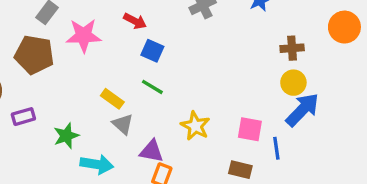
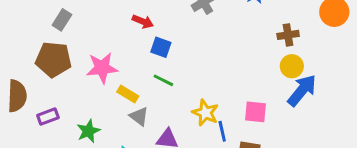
pink star: (84, 36) -> (102, 68), moved
blue line: (276, 148) -> (222, 131), moved

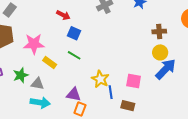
gray triangle: (139, 116) -> (37, 84), moved, turned -32
green star: (88, 131) -> (21, 75), moved

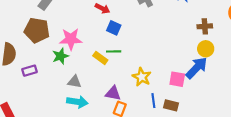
green line: (74, 55) -> (114, 51), turned -32
yellow rectangle: (50, 63) -> (100, 58), moved
blue arrow: (166, 69) -> (197, 68), moved
green star: (21, 75) -> (60, 56), moved
blue line: (111, 92) -> (153, 101), moved

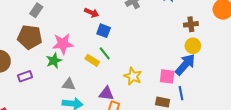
green line: (114, 51) -> (105, 53), turned 56
blue line: (153, 101) -> (181, 93), moved

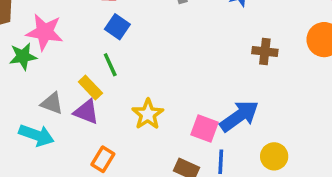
yellow circle: (193, 46) -> (274, 156), moved
yellow rectangle: (92, 60) -> (90, 88), moved
gray triangle: (69, 84) -> (52, 103), moved
purple triangle: (106, 94) -> (86, 112), moved

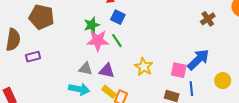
pink star: (45, 32) -> (98, 41), moved
brown cross: (265, 51) -> (208, 19), turned -32
green star: (23, 56) -> (92, 25), moved
yellow rectangle: (90, 88) -> (109, 92), moved

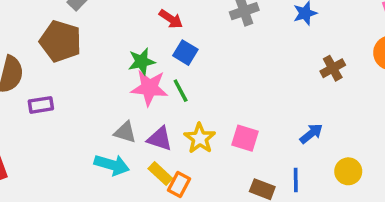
blue arrow: (198, 60) -> (311, 134), size x0.6
yellow star: (144, 67) -> (200, 138), moved
pink square: (179, 70) -> (245, 138), moved

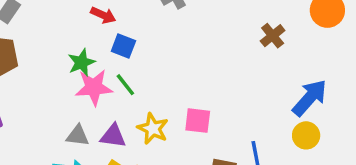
blue arrow: (311, 134) -> (310, 98), moved, size x1.6

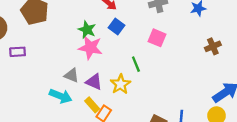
green star: (82, 63) -> (87, 30), turned 30
green line: (125, 85) -> (136, 64), moved
pink square: (198, 121) -> (157, 38), moved

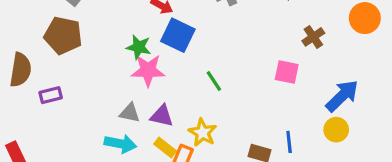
blue square: (117, 27) -> (178, 35), size x1.5
pink square: (157, 38) -> (287, 72), moved
yellow star: (120, 84) -> (203, 133), moved

